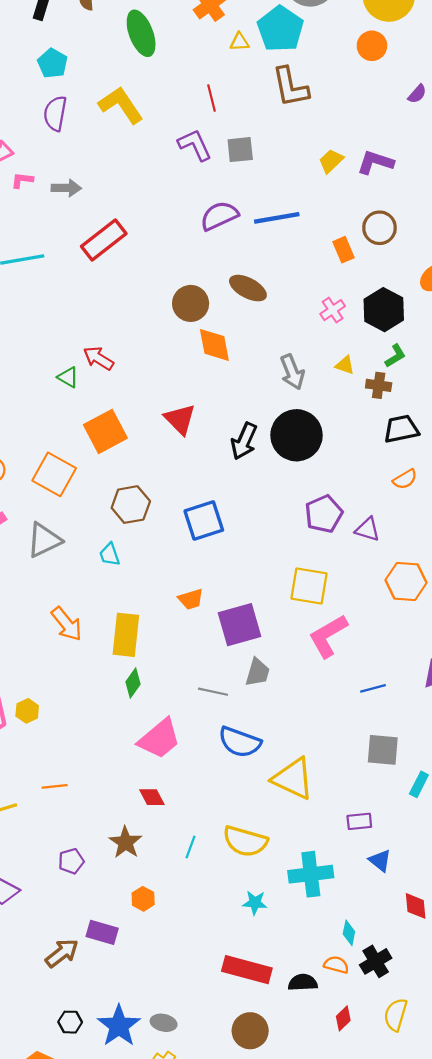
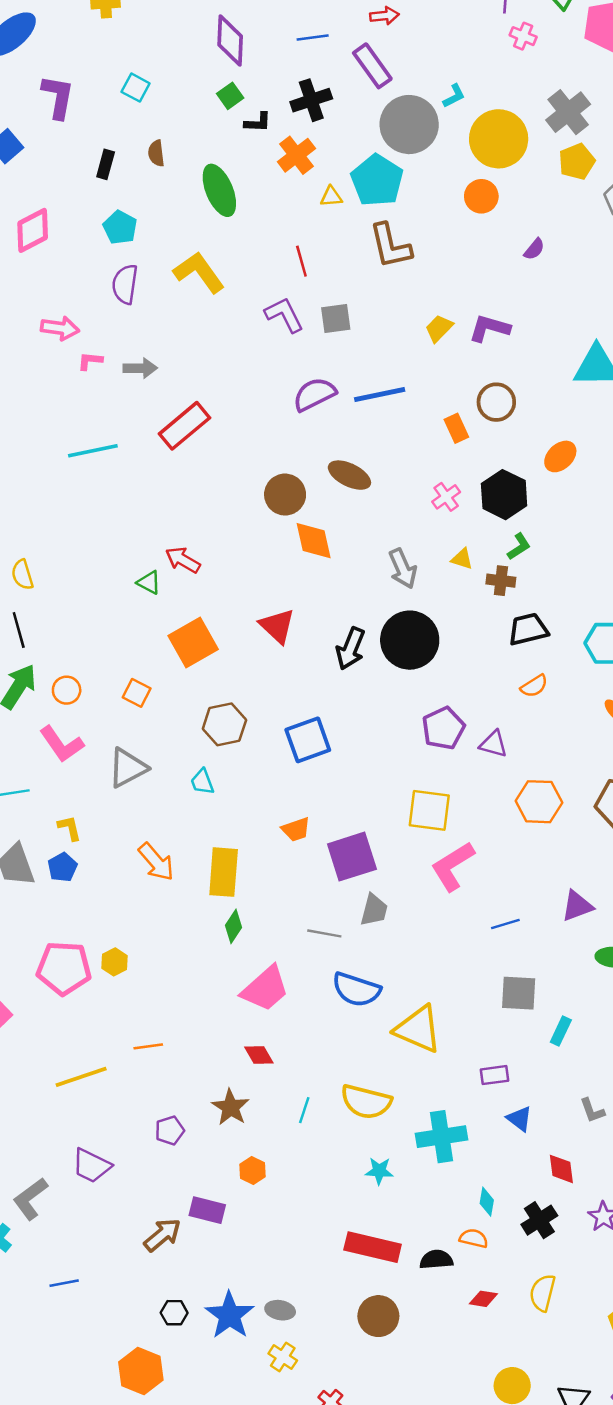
orange square: (54, 474) -> (137, 693), size x0.6
black cross: (376, 961) -> (539, 1220), moved
red diamond: (343, 1018) -> (483, 1299), turned 55

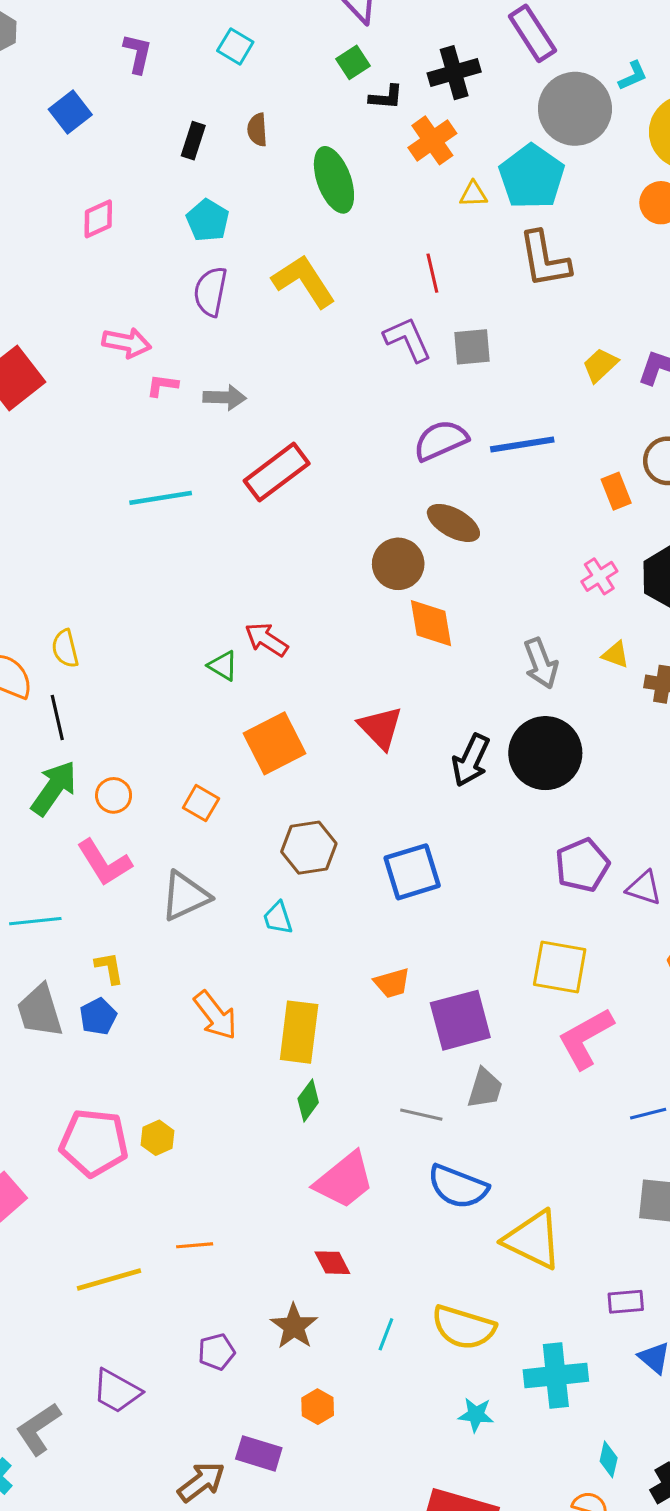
purple L-shape: (58, 97) -> (138, 54), size x0.7
pink diamond: (33, 230) -> (98, 219), size x0.7
brown ellipse: (349, 475) -> (453, 523), moved

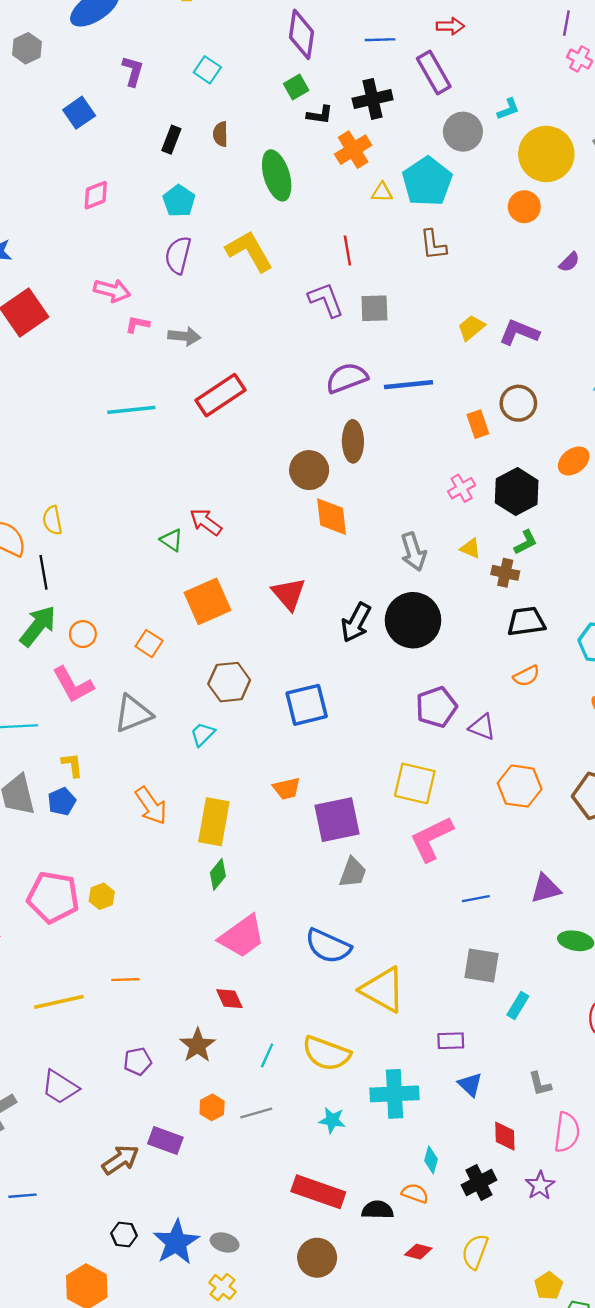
gray circle: (575, 109) -> (463, 132), size x0.7
brown L-shape: (544, 259) -> (433, 245), size x0.7
brown ellipse: (453, 523) -> (353, 441), turned 57
cyan trapezoid: (278, 918) -> (203, 734), turned 60
gray line: (421, 1115) -> (256, 1113), moved, turned -32

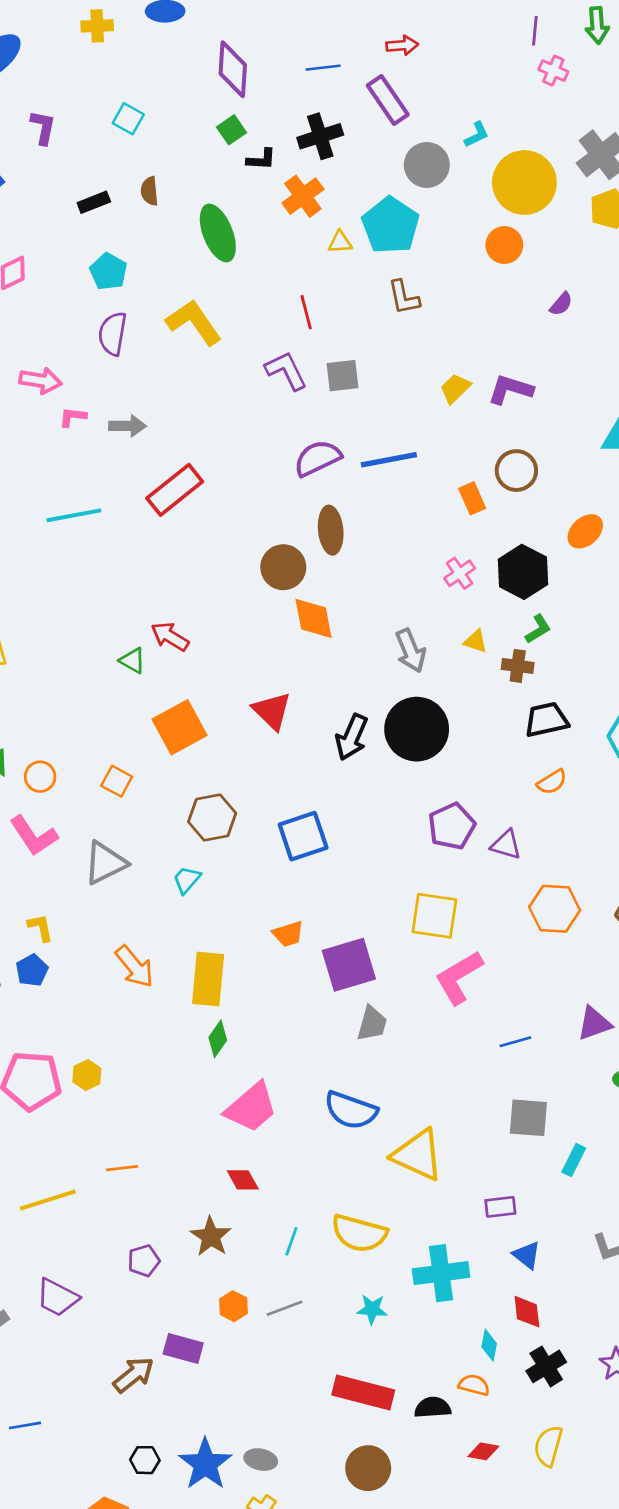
black rectangle: (171, 140) -> (94, 202), turned 52
red diamond: (505, 1136) -> (527, 1312), moved

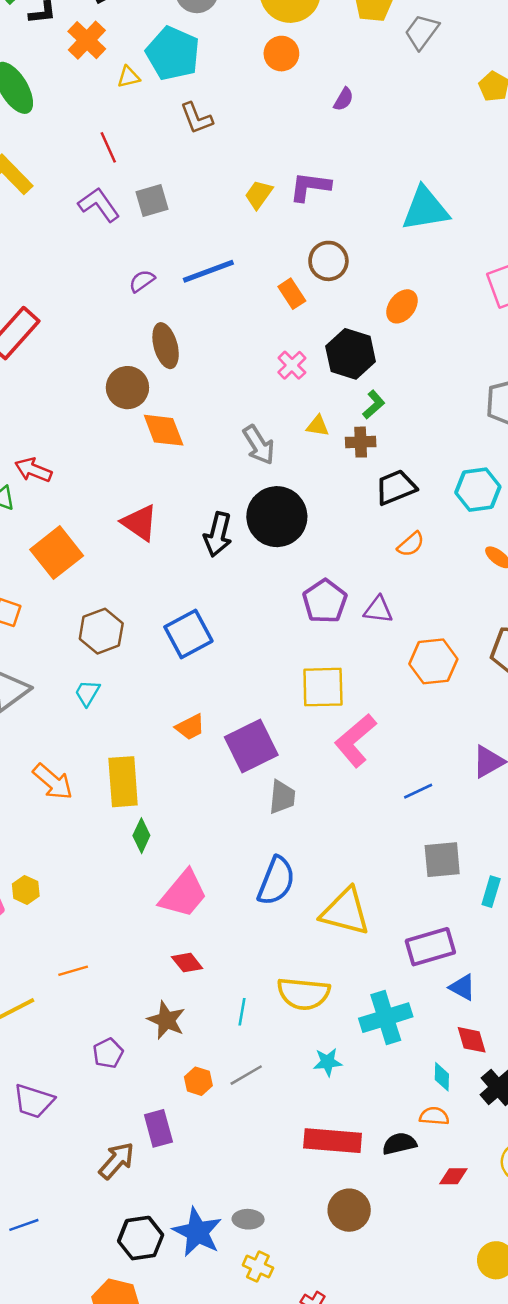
purple semicircle: (318, 458) -> (142, 281), size x0.6
blue semicircle: (351, 1110) -> (276, 881), turned -78
purple rectangle: (500, 1207) -> (430, 947), size x1.6
purple rectangle: (183, 1349) -> (158, 1128), turned 69
black hexagon: (145, 1460) -> (141, 1238), size x1.6

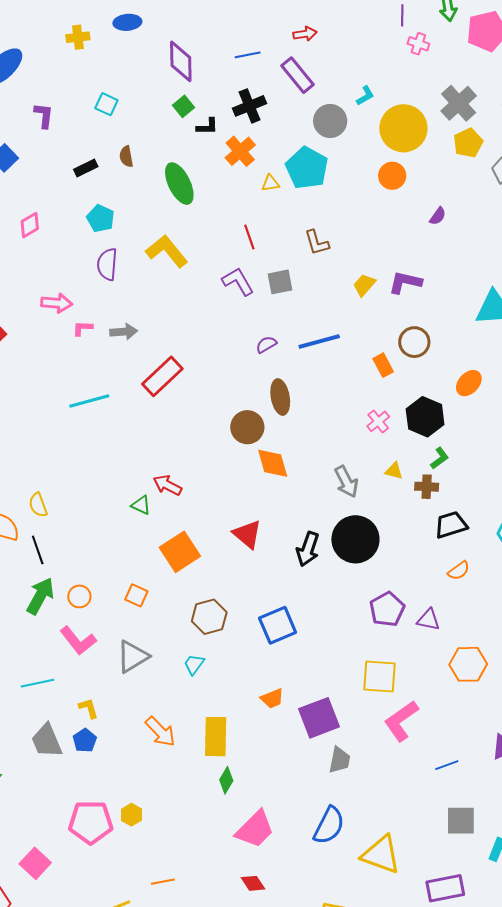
brown L-shape: (196, 118) -> (317, 243), moved

